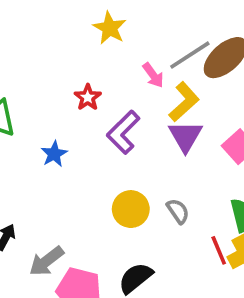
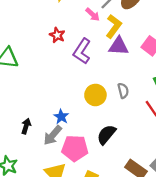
purple triangle: (185, 136) -> (119, 46), turned -45
blue star: (54, 154) -> (61, 117), moved
gray semicircle: (178, 211) -> (123, 91), turned 32

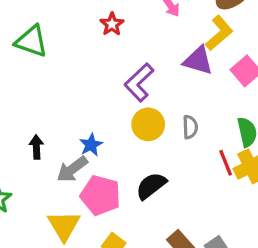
yellow L-shape: (114, 26) -> (219, 33), moved
purple L-shape: (82, 51) -> (139, 82), moved
black arrow: (26, 126) -> (36, 147), turned -32

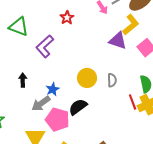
purple L-shape: (139, 82) -> (45, 46), moved
black arrow: (36, 147) -> (23, 80), moved
black semicircle: (151, 186) -> (78, 107), moved

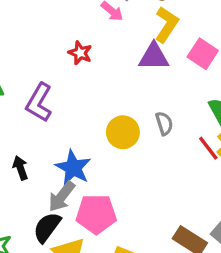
red star: (67, 18) -> (80, 53), moved
blue star: (53, 89) -> (73, 168), size x1.5
black semicircle: (78, 107) -> (47, 227), moved

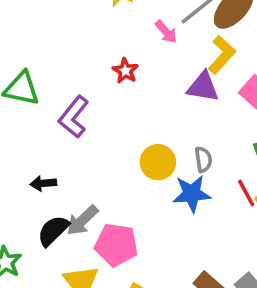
black arrow: (20, 168) -> (43, 183), turned -85
blue star: (73, 168) -> (192, 194), moved, turned 30
black semicircle: (47, 227) -> (53, 231), moved

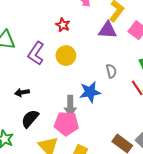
yellow circle: (158, 162) -> (66, 56), moved
blue star: (192, 194) -> (90, 92), moved
gray arrow: (82, 220) -> (70, 106), moved, turned -42

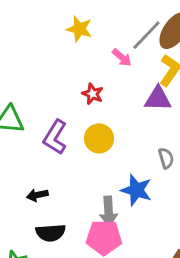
blue star: (90, 92) -> (136, 190), turned 30
black semicircle: (30, 119) -> (51, 233), turned -132

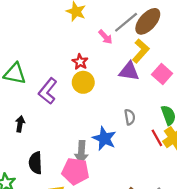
yellow circle: (99, 138) -> (83, 82), moved
black arrow: (37, 195) -> (20, 124), moved, turned 105
black semicircle: (51, 233) -> (36, 163), turned 85

